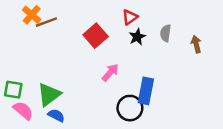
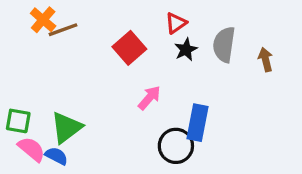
gray semicircle: (166, 33) -> (224, 45), size x1.5
blue semicircle: (56, 115) -> (56, 156), moved

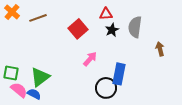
orange cross: (43, 20) -> (12, 12), moved
red triangle: (176, 23) -> (106, 14), turned 32
brown arrow: (266, 60) -> (160, 49), moved

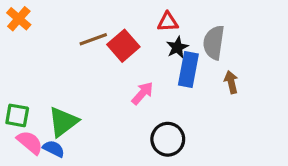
brown line: (38, 18) -> (93, 39), moved
brown arrow: (160, 49) -> (231, 82), moved
blue rectangle: (119, 74) -> (188, 69), moved

